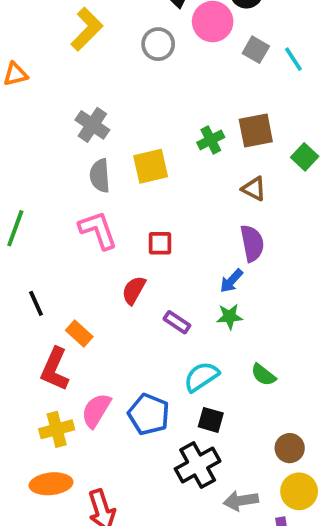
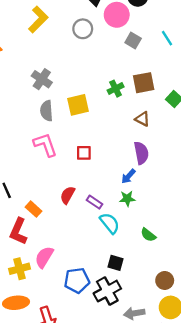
gray square: (256, 50) -> (133, 41), moved
red semicircle: (134, 290) -> (68, 195), moved
cyan semicircle: (201, 377) -> (110, 223), moved, turned 85
blue pentagon: (149, 414) -> (77, 280), moved, turned -30

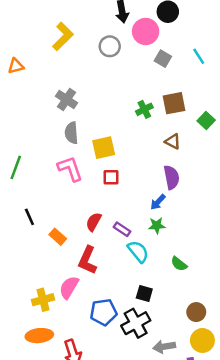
yellow square: (78, 105) -> (104, 148), moved
red L-shape: (18, 231) -> (87, 260), moved

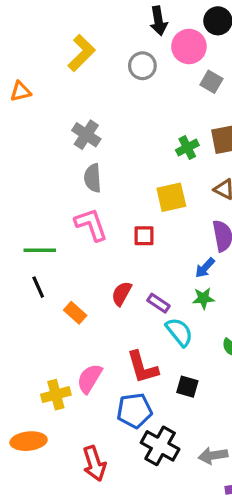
yellow square: (104, 148) -> (171, 197), moved
green line: (16, 167) -> (40, 250), moved, turned 70
red L-shape: (87, 260) -> (142, 367), moved, turned -40
black cross: (136, 323) -> (160, 446), moved, turned -32
orange ellipse: (39, 336) -> (29, 441), moved

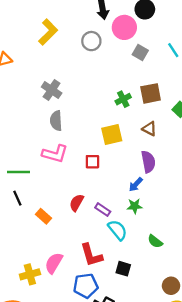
pink L-shape: (91, 225) -> (55, 154), turned 125

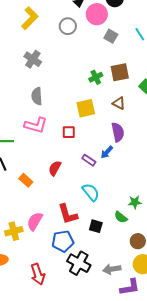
gray cross: (52, 90) -> (33, 59), moved
green star: (135, 206) -> (135, 202), moved
purple rectangle: (103, 210) -> (89, 160), moved
green semicircle: (155, 241) -> (121, 217), moved

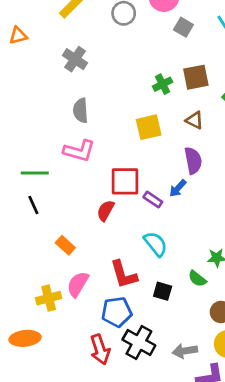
red square: (69, 132) -> (125, 181), moved, size x1.6
orange rectangle: (26, 180) -> (65, 245), moved
red arrow: (38, 274) -> (100, 349), moved

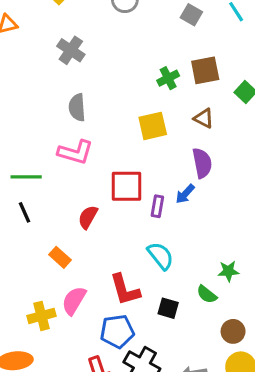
purple rectangle: (153, 199) -> (157, 206), turned 66
red semicircle: (106, 211) -> (88, 217), moved

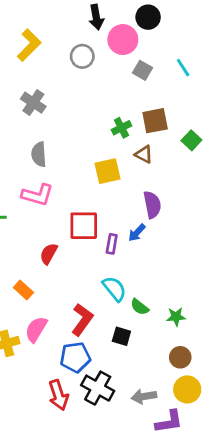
brown triangle: (204, 118) -> (144, 154), moved
green star: (228, 271) -> (176, 317), moved
red L-shape: (125, 290) -> (82, 319), turned -128
green semicircle: (207, 294) -> (140, 307), moved

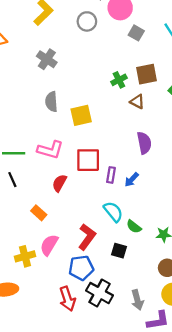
yellow square: (107, 171) -> (81, 115), moved
pink L-shape: (37, 195) -> (50, 150), moved
blue arrow: (137, 233) -> (132, 180), moved
gray arrow: (144, 396) -> (137, 300), turned -96

